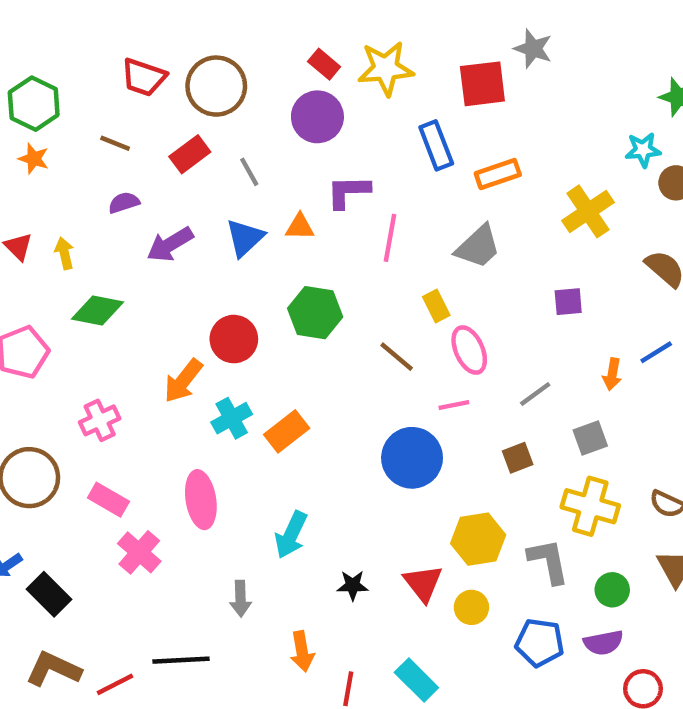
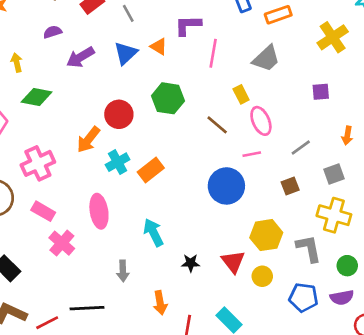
orange triangle: (300, 227) -> (159, 47), turned 30
pink cross: (100, 420) -> (38, 163), size x1.4
cyan arrow: (291, 535) -> (153, 232), turned 128

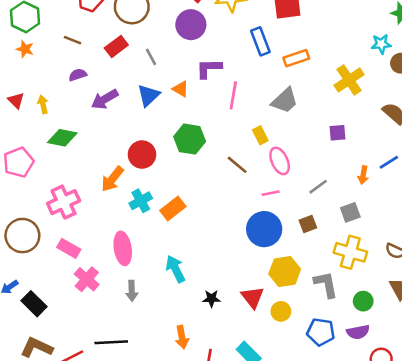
blue circle: (226, 186) -> (264, 229), moved
gray arrow: (123, 271) -> (132, 291), moved

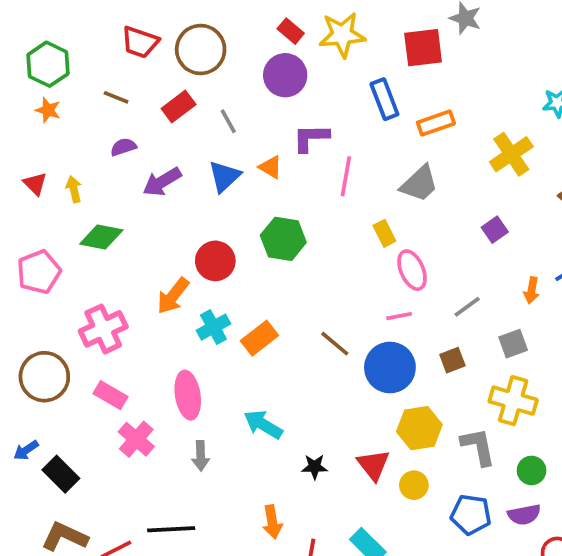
purple square: (337, 133) -> (495, 230), turned -30
brown line: (237, 165) -> (335, 344), moved
cyan arrow: (175, 269) -> (263, 424), turned -32

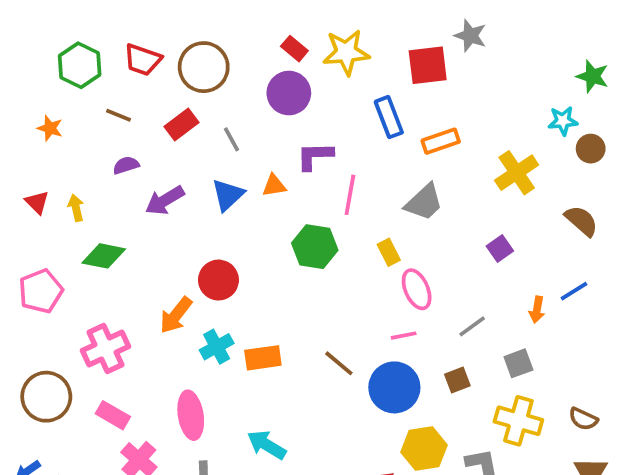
green hexagon: (48, 64) -> (80, 65), moved
orange triangle: (270, 167) -> (274, 186), turned -40
green hexagon: (283, 239) -> (315, 247), moved
orange rectangle: (259, 338) -> (263, 358), turned 30

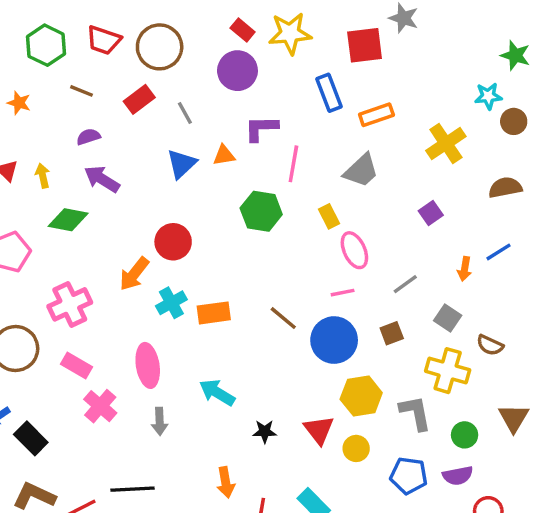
purple arrow: (165, 200) -> (102, 179), moved, turned 63
brown semicircle: (581, 221) -> (505, 188), turned -52
gray square: (518, 363) -> (448, 318), turned -36
brown semicircle: (583, 419) -> (490, 345), moved

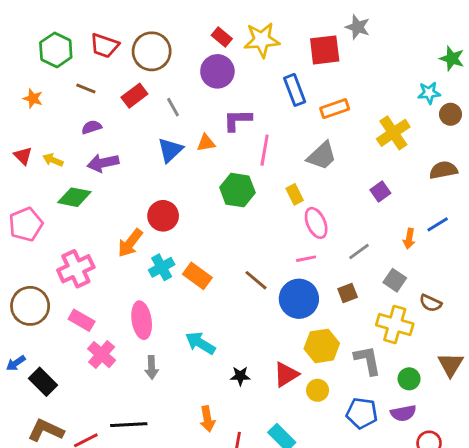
yellow arrow: (43, 176) -> (53, 160), turned -54
purple arrow: (102, 179) -> (103, 163), turned -44
orange rectangle: (214, 313) -> (197, 276), turned 44
red triangle: (319, 430) -> (286, 375), turned 36

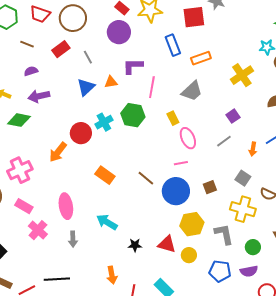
gray line: (359, 252) -> (224, 141), moved
cyan cross: (162, 267) -> (104, 122), moved
red triangle: (286, 375) -> (167, 244), turned 48

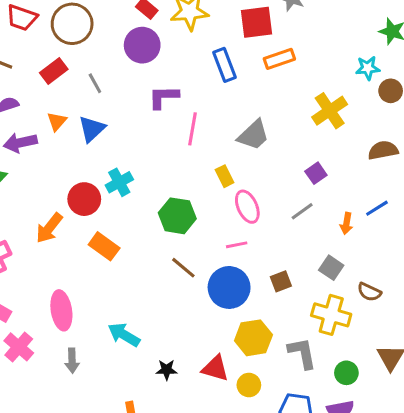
orange rectangle: (201, 58) -> (279, 59), moved
orange triangle: (111, 82) -> (57, 121), moved, turned -40
green hexagon: (133, 115) -> (177, 216), moved
orange rectangle: (105, 175) -> (104, 246), moved

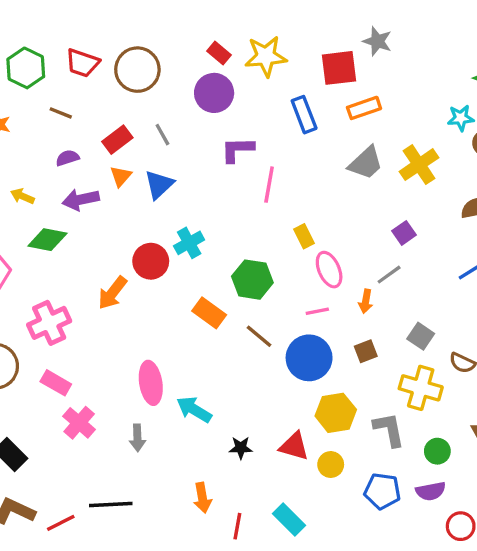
red rectangle: (54, 71) -> (117, 140), moved
gray trapezoid: (253, 135) -> (366, 163), moved
orange arrow: (346, 223) -> (366, 301), moved
orange rectangle: (104, 246) -> (209, 313), moved
pink ellipse: (61, 310) -> (151, 383), moved

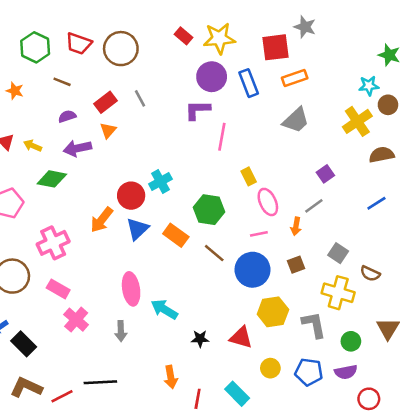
purple circle: (214, 93) -> (212, 77), moved
yellow cross: (419, 165) -> (357, 121), moved
blue triangle: (159, 185) -> (137, 229), moved
yellow circle: (331, 465) -> (270, 368), moved

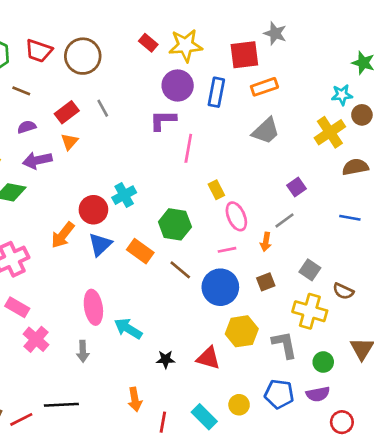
blue rectangle: (249, 83) -> (216, 92), turned 32
blue line: (376, 203) -> (350, 218), turned 42
yellow circle: (270, 368) -> (239, 405), moved

